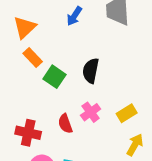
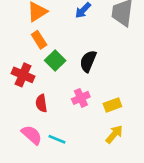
red semicircle: (65, 124) -> (41, 103), moved
red cross: (28, 133) -> (23, 75), moved

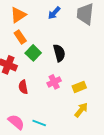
black semicircle: (88, 61) -> (59, 53), turned 144
pink semicircle: (32, 135) -> (16, 122), moved
cyan line: (57, 139) -> (39, 123), moved

